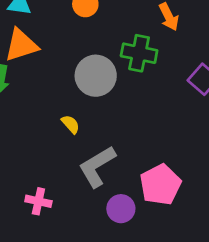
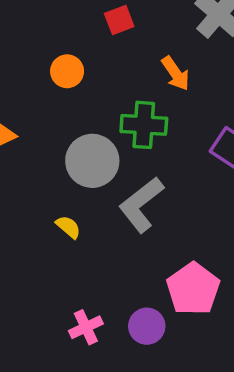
gray L-shape: (97, 167) -> (141, 205), moved
pink cross: (38, 201) -> (86, 327), moved, turned -30

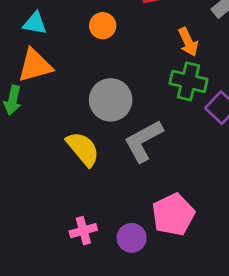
green cross: (144, 125) -> (189, 81), moved
yellow semicircle: (68, 227) -> (83, 149), size x1.8

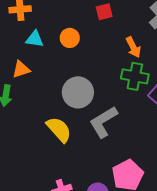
cyan triangle: (35, 23) -> (35, 39), moved
orange triangle: (35, 66) -> (21, 69), size x0.7

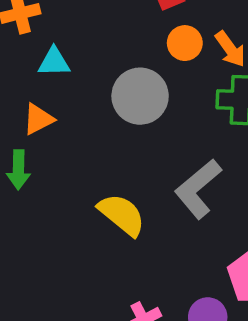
orange circle: (70, 38) -> (185, 43), moved
gray circle: (78, 92) -> (140, 96), moved

